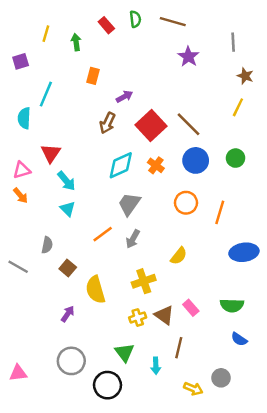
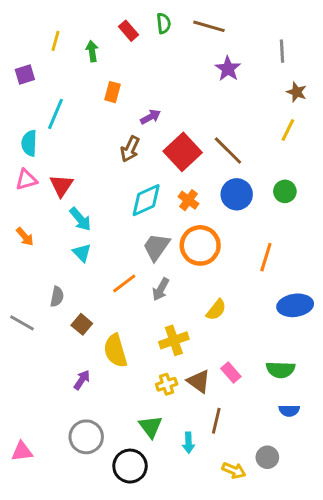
pink triangle: (22, 170) -> (26, 180), moved
orange circle: (186, 203) -> (200, 245), moved, size x1.4
blue semicircle: (239, 339) -> (289, 411), turned -35

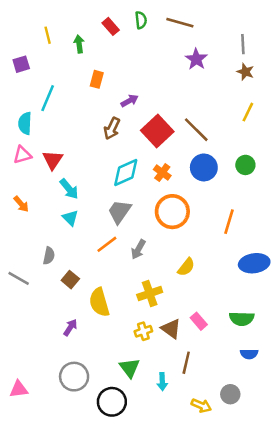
yellow line: (56, 41) -> (48, 35), turned -30
brown star: (297, 92) -> (245, 72), moved
gray trapezoid: (156, 247) -> (119, 212), moved

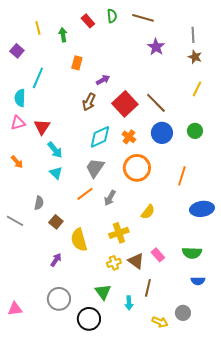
purple square: (21, 64) -> (17, 51), turned -32

